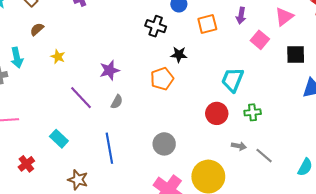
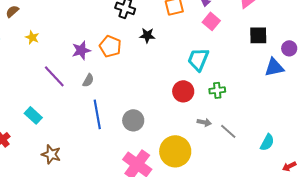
pink square: (260, 40) -> (211, 21), moved
orange pentagon: (162, 79) -> (110, 46), moved, turned -30
blue line: (109, 148) -> (97, 114), moved

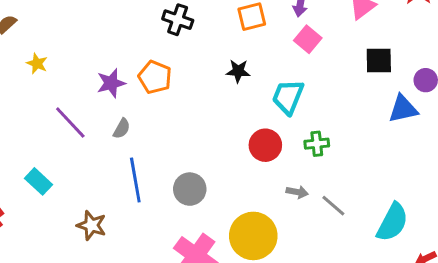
black star: (147, 35) -> (238, 71), moved
cyan semicircle: (267, 142) -> (392, 222), size x1.5
brown star: (51, 154) -> (91, 225), moved

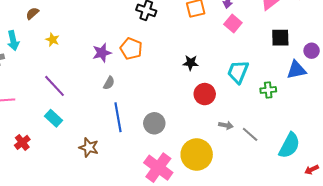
black star: (238, 71) -> (191, 63), moved
cyan trapezoid: (288, 97) -> (238, 72), moved
purple line: (70, 122) -> (55, 86), moved
green cross: (317, 144) -> (268, 90), moved

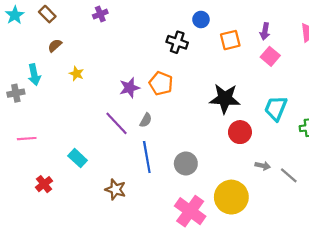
black star: (191, 63) -> (225, 99), size x1.8
gray semicircle: (109, 83) -> (146, 120), moved
purple line: (55, 86) -> (117, 123), moved

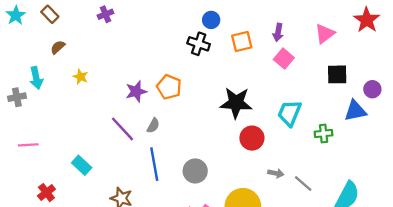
black cross: (177, 42) -> (199, 44), moved

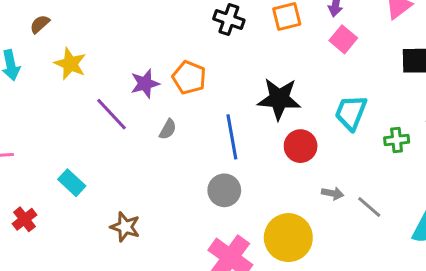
yellow star: (80, 77) -> (70, 64), size x1.5
purple line: (123, 129) -> (111, 114), moved
blue line: (154, 164) -> (232, 137), moved

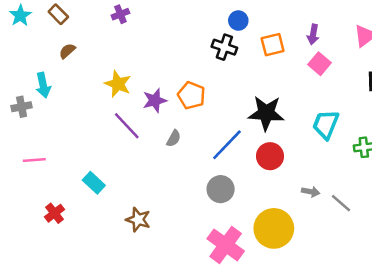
yellow star: (70, 64) -> (118, 84), moved
blue line: (232, 137) -> (227, 145), turned 54
red circle: (301, 146) -> (270, 156), moved

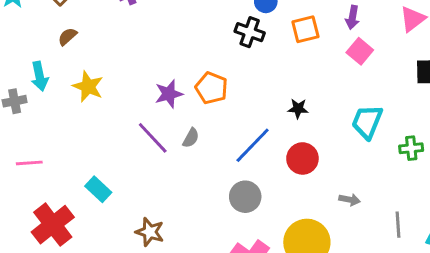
yellow star: (118, 84) -> (88, 87), moved
black star: (266, 113) -> (298, 109), size x0.5
purple line: (127, 126) -> (153, 138), moved
gray line: (341, 203) -> (398, 225), moved, turned 45
red cross: (55, 213) -> (53, 225), size x1.8

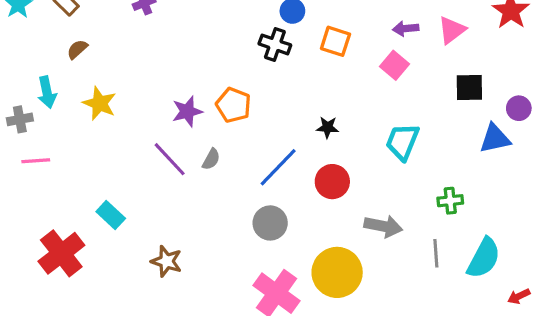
purple arrow: (352, 17) -> (406, 29), moved, turned 75
orange square: (305, 29) -> (335, 41), turned 32
green cross: (411, 148) -> (450, 201), moved
pink line: (29, 163) -> (36, 161), moved
gray arrow: (350, 200) -> (383, 226), size x1.6

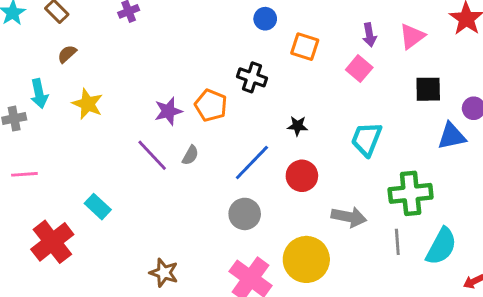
purple arrow: (406, 29) -> (369, 35), turned -95
black cross: (275, 44) -> (252, 77), moved
pink line: (36, 161) -> (24, 174), moved
green cross: (450, 201) -> (411, 193), size x1.8
brown star: (166, 261) -> (164, 273), moved

